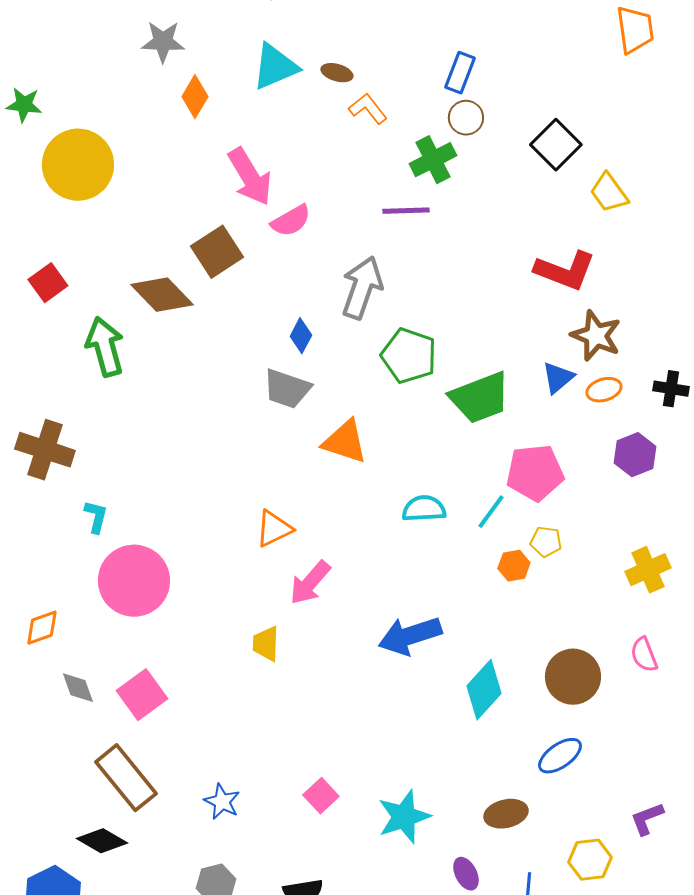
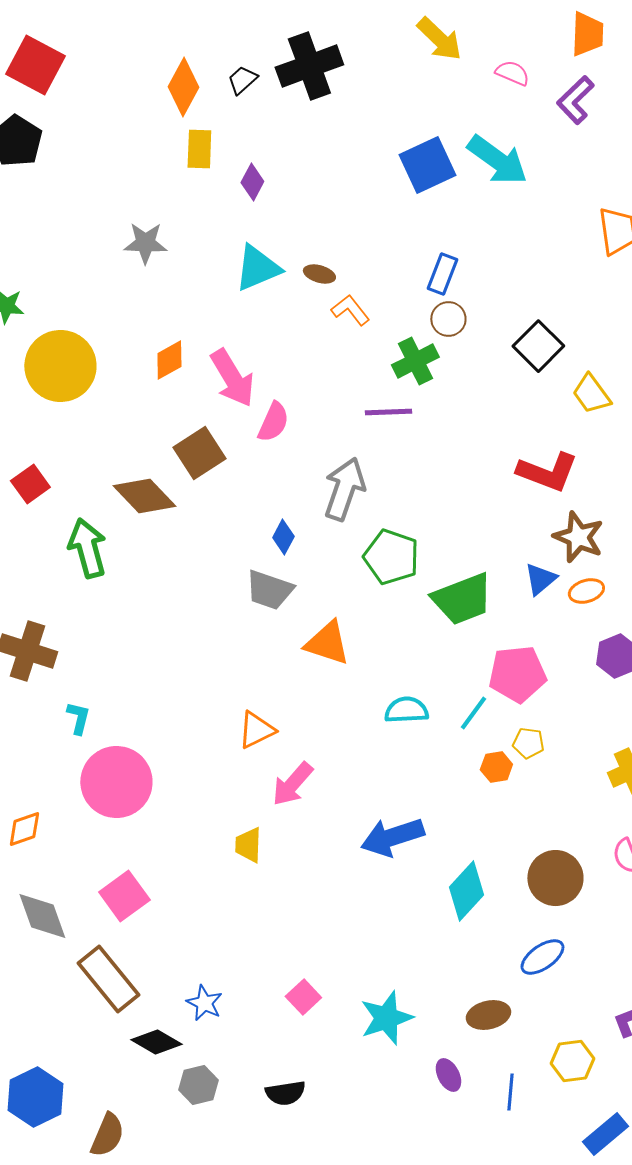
orange diamond: (195, 97) -> (169, 360), moved, turned 30
pink semicircle: (291, 221) -> (273, 422), turned -36
gray diamond: (78, 688) -> (42, 916), moved, size x1.5
black diamond: (102, 841) -> (156, 1042), moved

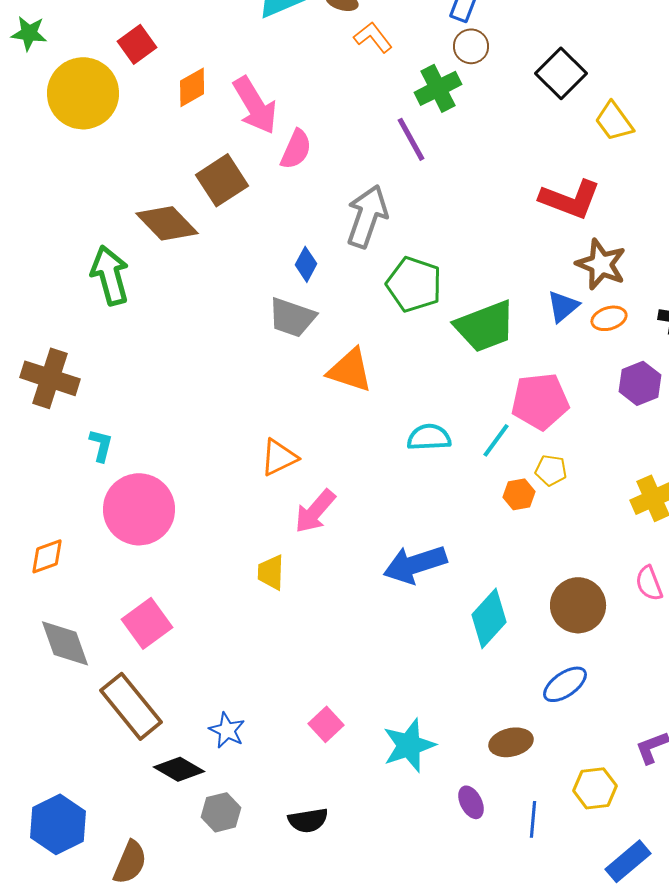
purple line: (388, 412) -> (411, 139), turned 63
red square: (30, 484) -> (137, 44), moved

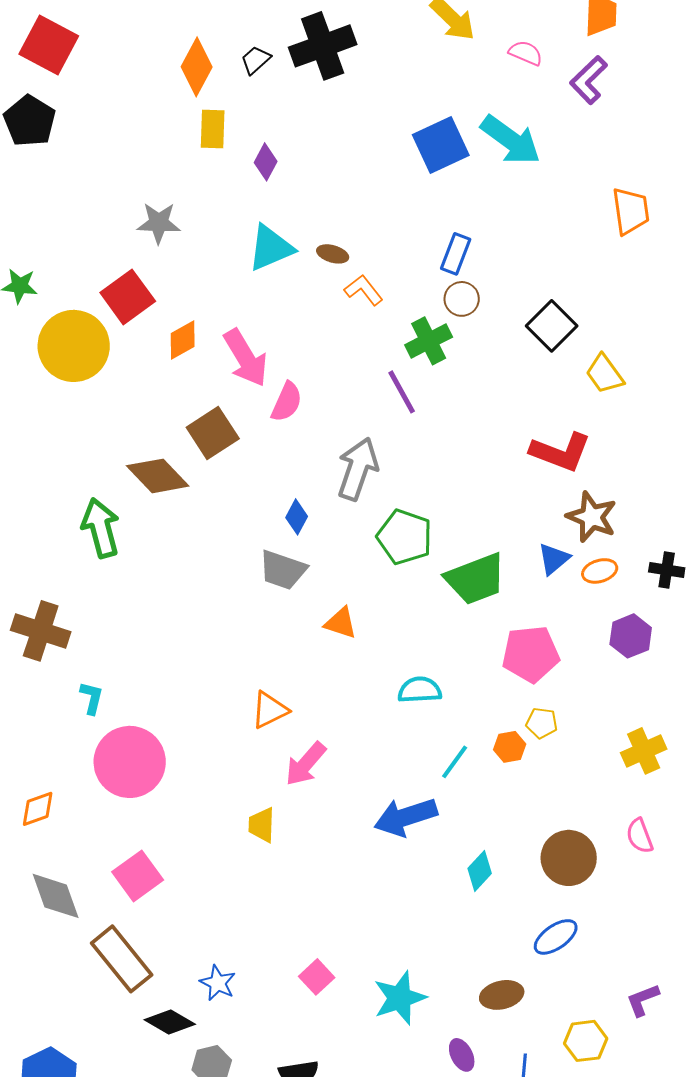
red square: (137, 44) -> (128, 297), size x1.4
orange triangle: (350, 370) -> (341, 623), size x0.7
cyan line: (496, 440) -> (455, 762), moved
cyan diamond: (489, 618) -> (480, 871), size x0.7

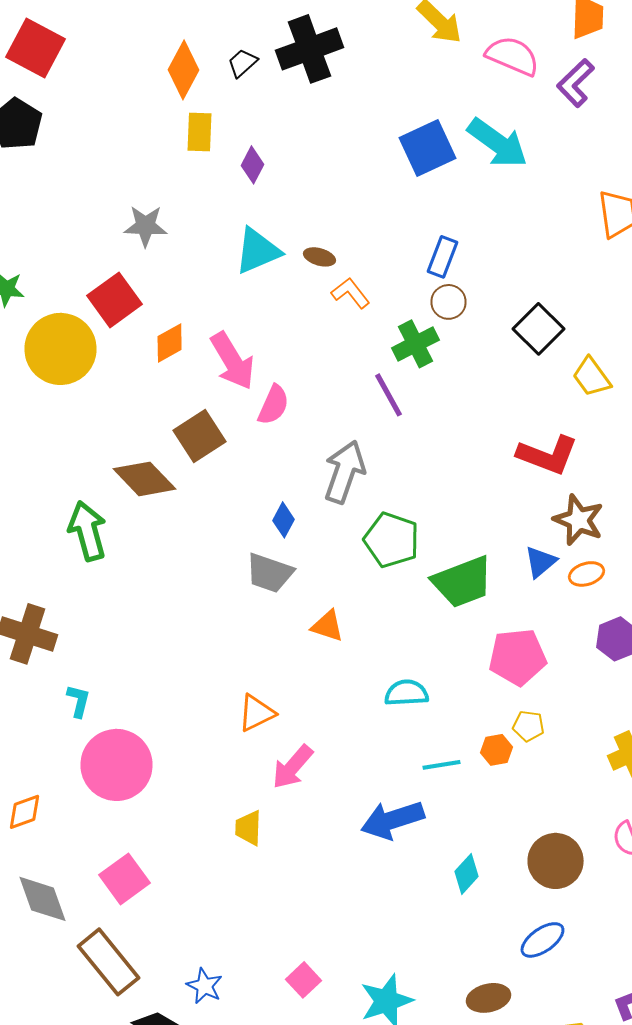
pink semicircle: (526, 53) -> (512, 56), size x1.6
cyan line: (455, 762) -> (442, 765), turned 45

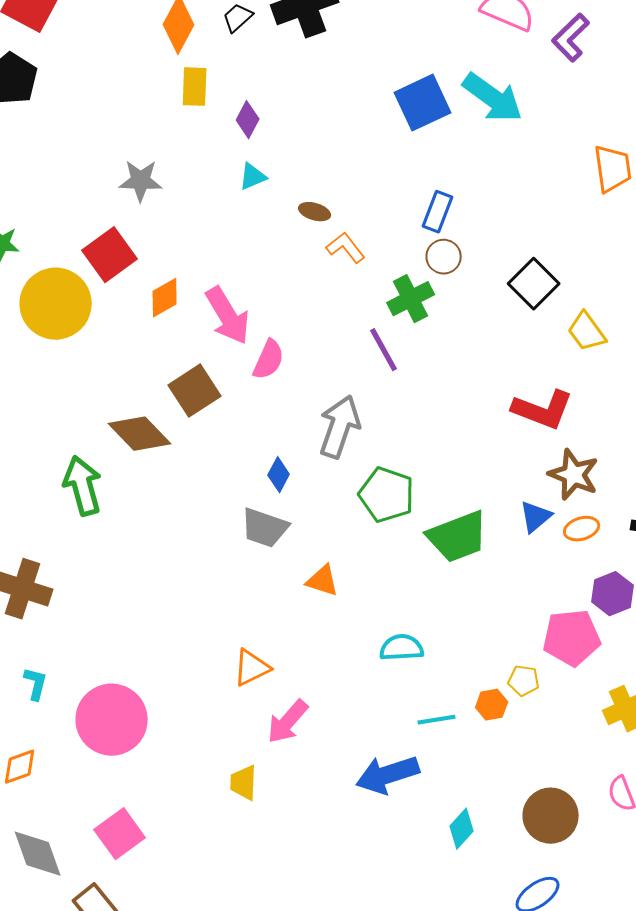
cyan triangle: (258, 251) -> (253, 177), moved, size x0.6
pink pentagon: (518, 657) -> (572, 638), moved
cyan L-shape: (78, 701) -> (36, 684), moved

